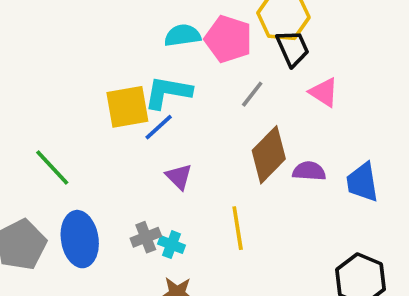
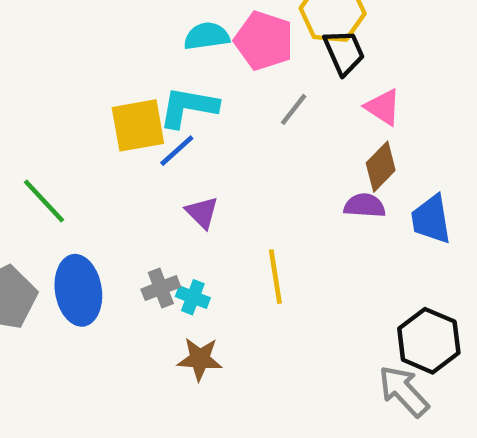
brown diamond: (269, 155) -> (381, 167), moved, size x0.7

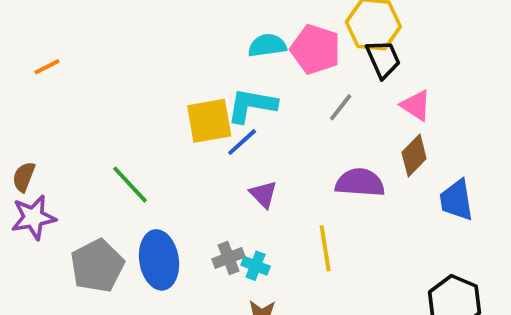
purple semicircle: (365, 206) -> (360, 183), moved, size x1.4

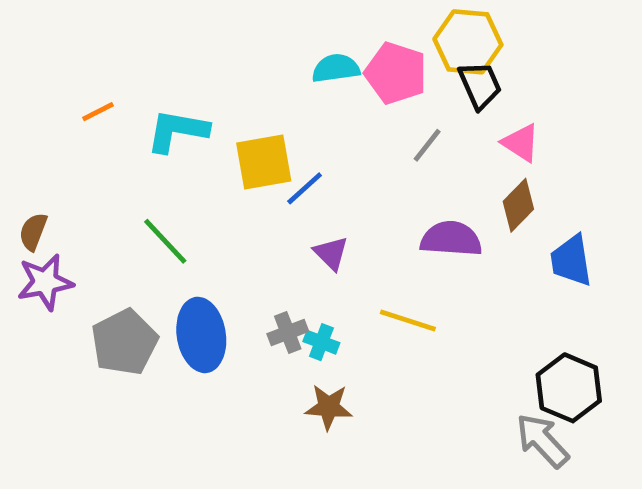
orange line: (47, 67) -> (98, 112), moved
cyan L-shape: (252, 105) -> (177, 131), moved
yellow line: (325, 248) -> (408, 321), turned -63

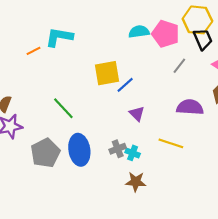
cyan L-shape: (177, 131) -> (59, 37), moved

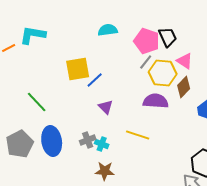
yellow hexagon: (197, 20) -> (163, 73), moved
pink pentagon: (166, 34) -> (147, 41), moved

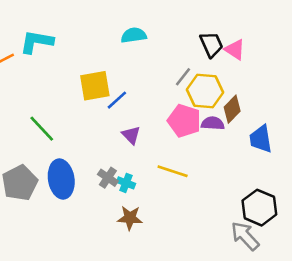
pink pentagon: (147, 41) -> (184, 121), moved
pink triangle: (185, 61) -> (235, 50), moved
purple semicircle: (156, 101) -> (213, 123), moved, size x0.7
gray cross: (88, 140) -> (108, 178), turned -35

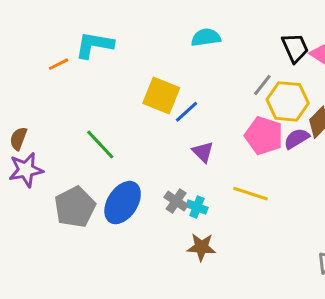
yellow square: (95, 86) -> (161, 95), turned 32
purple semicircle: (213, 123) -> (297, 139), turned -35
blue ellipse: (61, 179) -> (123, 203), turned 42

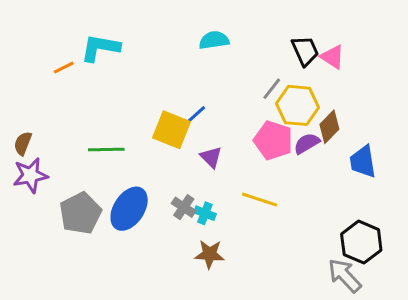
yellow square: (161, 95) -> (172, 130), moved
green line: (100, 145) -> (106, 149), turned -48

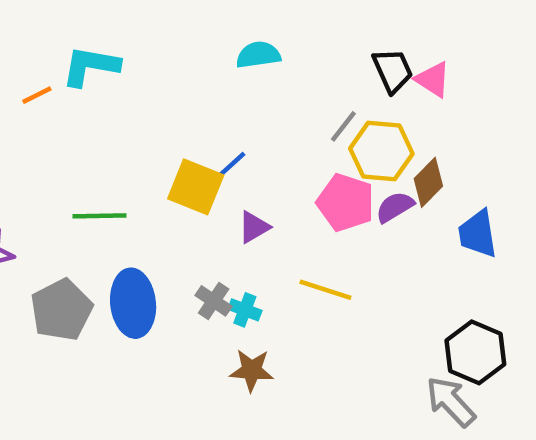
purple triangle: (211, 157) -> (254, 227), turned 45
blue ellipse: (129, 209) -> (133, 303), turned -39

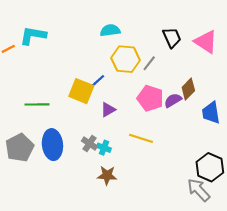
pink triangle: (433, 79) -> (206, 42), moved, size x1.4
yellow hexagon: (381, 151) -> (126, 59), moved

